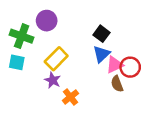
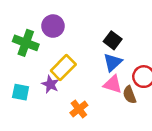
cyan square: (17, 62) -> (21, 92), moved
pink triangle: (115, 65) -> (113, 84), moved, turned 42
purple star: (53, 80) -> (50, 84), moved

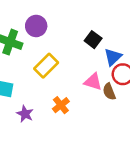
blue triangle: (113, 62) -> (113, 57), moved
purple star: (50, 84) -> (25, 114), moved

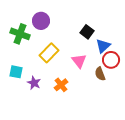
pink triangle: (93, 82) -> (79, 61), moved, turned 35
purple star: (25, 114) -> (34, 83), moved

